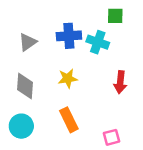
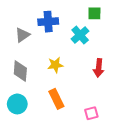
blue cross: (69, 36) -> (48, 22), moved
cyan cross: (98, 42) -> (80, 35), turned 30

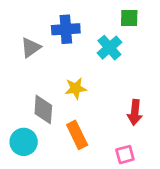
red arrow: (99, 68) -> (135, 112), moved
gray diamond: (20, 71) -> (43, 110), moved

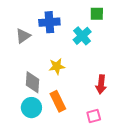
cyan circle: (24, 142) -> (31, 108), moved

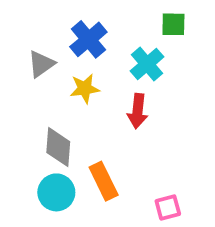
blue cross: (49, 22) -> (88, 39), turned -36
yellow star: (57, 66) -> (85, 89), moved
red arrow: (101, 84) -> (138, 111), moved

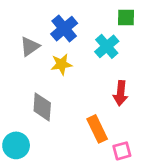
red arrow: (138, 111) -> (121, 93), moved
orange rectangle: (104, 181) -> (97, 129), moved
cyan circle: (56, 192) -> (16, 145), moved

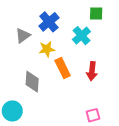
orange rectangle: (97, 129) -> (63, 68), moved

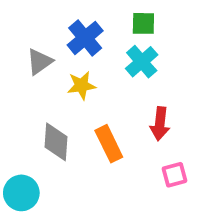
green square: (96, 14) -> (143, 23), moved
orange rectangle: (63, 68) -> (109, 144), moved
pink square: (93, 115) -> (174, 175), moved

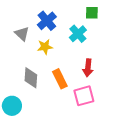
green square: (143, 23) -> (92, 13), moved
gray triangle: (40, 62) -> (22, 34), turned -42
pink square: (174, 175) -> (84, 96), moved, size x1.5

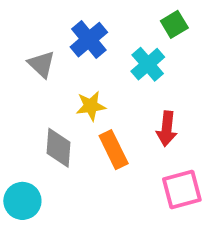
green square: (92, 13) -> (174, 24), turned -32
yellow star: (45, 47) -> (91, 106), moved
pink square: (84, 96) -> (182, 190), moved

